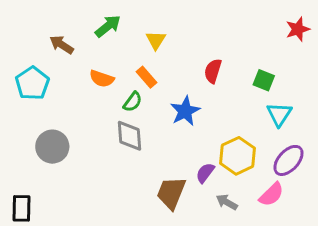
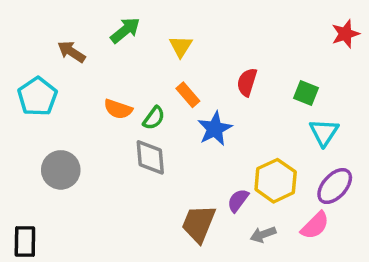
orange rectangle: (146, 77) -> (188, 95), moved
orange semicircle: (102, 79) -> (118, 109), moved
gray arrow: (227, 202) -> (263, 234), turned -50

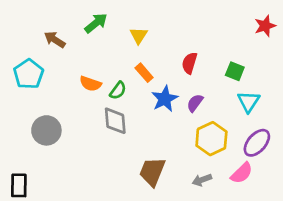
purple semicircle: (238, 200) -> (195, 103), moved

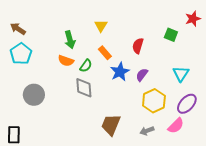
green arrow: (96, 23) -> (70, 40), moved, turned 114
brown arrow: (55, 40) -> (18, 29), moved
green square: (235, 71) -> (171, 35), moved

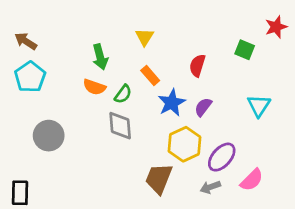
yellow hexagon: (154, 101) -> (185, 144), moved
purple ellipse: (187, 104) -> (222, 157), moved

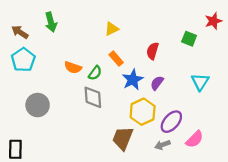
yellow triangle: (144, 37) -> (112, 29), turned 32
green arrow: (100, 57) -> (51, 22), moved

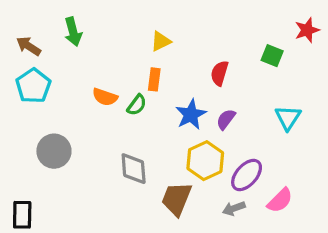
orange rectangle: (116, 59) -> (154, 79), moved, turned 48
gray diamond: (93, 97) -> (134, 169), moved

